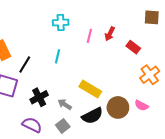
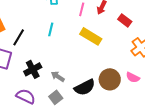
yellow rectangle: (90, 89) -> (91, 36), moved

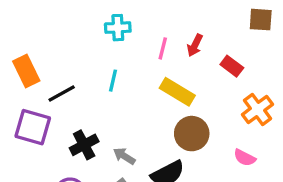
black line: (19, 37) -> (62, 93), turned 30
brown circle: (110, 79) -> (192, 134), moved

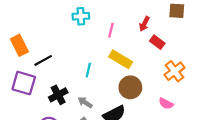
red arrow: (195, 45) -> (144, 24), moved
cyan line: (113, 81) -> (88, 70), moved

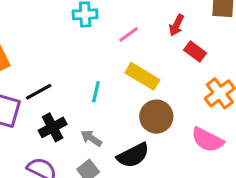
pink line: (111, 30) -> (128, 35), turned 40
black line: (43, 60) -> (39, 92), moved
pink semicircle: (166, 104) -> (207, 140), size x1.5

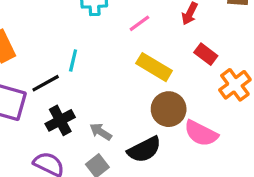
red rectangle: (195, 52) -> (206, 54), moved
cyan line: (96, 92) -> (73, 61), moved
pink semicircle: (207, 140) -> (201, 133), moved

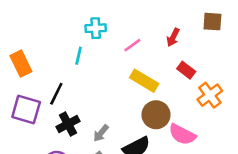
cyan line: (73, 61) -> (79, 56), moved
black line: (46, 83) -> (56, 94), turned -35
gray arrow: (101, 132) -> (101, 133), turned -84

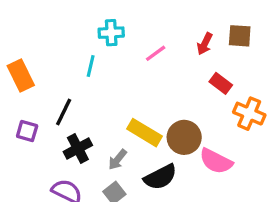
brown square: (212, 22) -> (240, 36), moved
yellow rectangle: (144, 81) -> (144, 133), moved
orange cross: (210, 95) -> (249, 114), turned -30
purple square: (26, 110) -> (27, 131), size x0.6

